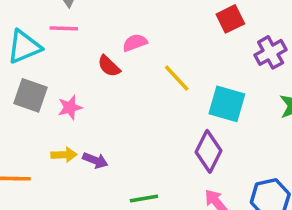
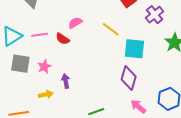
pink line: (64, 28) -> (40, 35), moved
yellow line: (177, 78) -> (111, 29), moved
purple arrow: (95, 160) -> (66, 81), moved, turned -112

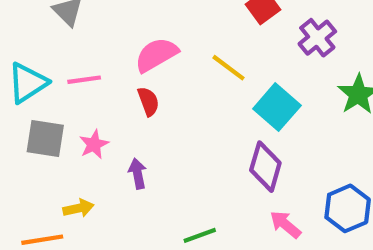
pink semicircle: (75, 23) -> (156, 55), size x1.5
red semicircle: (63, 39) -> (148, 101), moved, turned -144
cyan square: (134, 49) -> (277, 107), turned 35
yellow arrow: (46, 94) -> (78, 208), moved

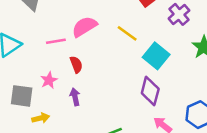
pink line: (84, 80) -> (56, 41), moved
red semicircle: (148, 101) -> (76, 64), moved
gray square: (45, 139) -> (22, 96), moved

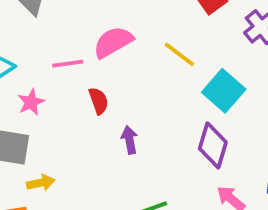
pink star: (49, 80) -> (31, 102), moved
purple arrow: (75, 97) -> (129, 140), moved

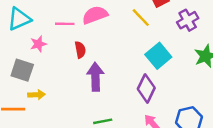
yellow line: (179, 54) -> (141, 18), moved
purple arrow: (129, 140) -> (95, 77), size x1.6

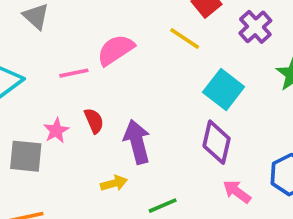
pink star: (38, 44) -> (56, 131), moved
red semicircle: (80, 50) -> (94, 121), moved
yellow arrow: (37, 95) -> (114, 183), moved

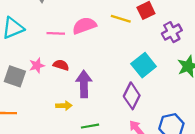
yellow line: (185, 38) -> (121, 19), moved, turned -30
red semicircle: (94, 121) -> (61, 65), turned -63

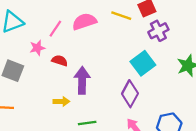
purple cross: (172, 32) -> (158, 31), moved
pink line: (56, 33) -> (55, 29), turned -60
pink star: (37, 65) -> (37, 48), moved

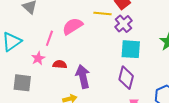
purple cross: (158, 31) -> (123, 24), moved
cyan square: (143, 63) -> (131, 49), turned -35

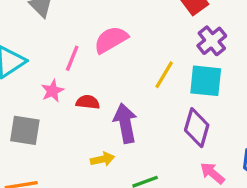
yellow line: (102, 14) -> (164, 75), moved, turned -66
purple cross: (123, 24) -> (212, 41), moved

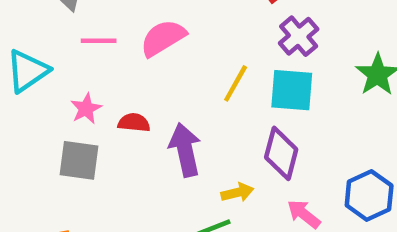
pink line: (72, 58) -> (99, 41), moved, turned 70
gray square: (25, 130) -> (79, 160), moved
yellow arrow: (102, 159) -> (237, 192), moved

